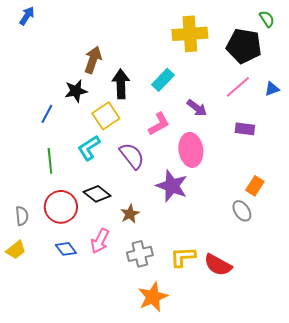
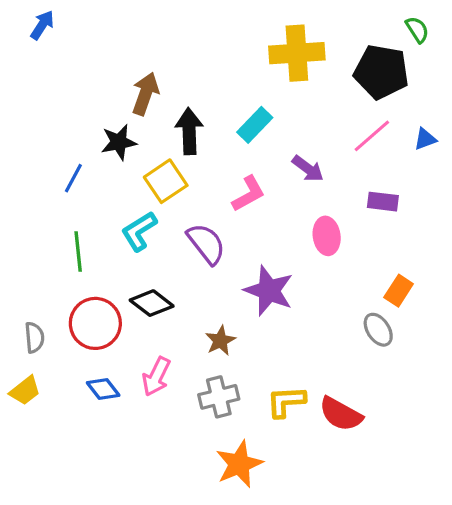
pink ellipse: (191, 150) -> (327, 236), moved, size x0.7
brown star: (130, 214) -> (220, 341), moved

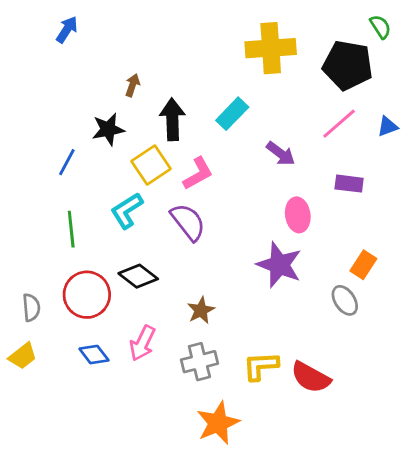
blue arrow: (42, 25) -> (67, 30), moved
brown arrow: (145, 94) -> (132, 85), size x0.6
pink L-shape: (248, 194) -> (198, 174), moved
purple star: (269, 291) -> (279, 265), moved

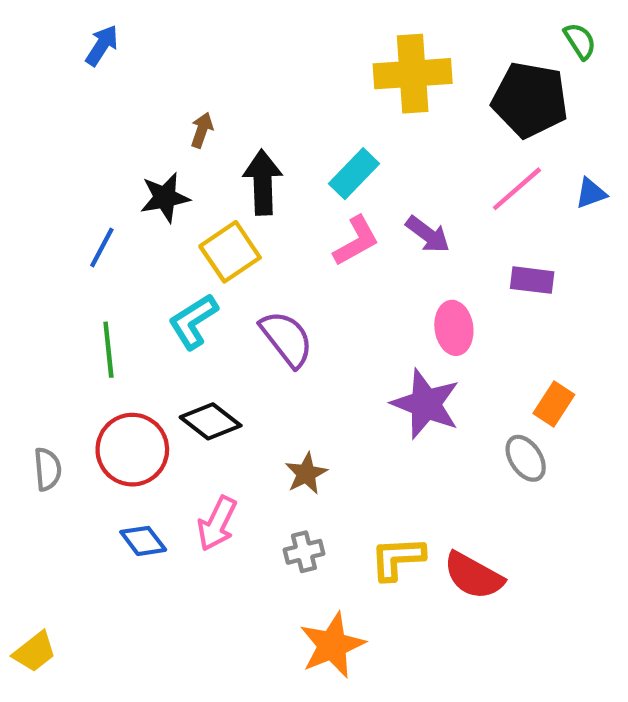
pink L-shape: (198, 174) -> (356, 241), moved
yellow trapezoid: (23, 356) -> (35, 652), moved
gray cross: (199, 362) -> (304, 552), size x0.7

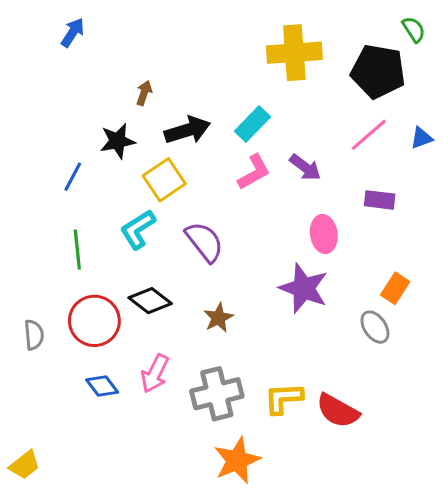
black arrow: (263, 182) -> (187, 130), turned 75
brown star: (306, 474) -> (218, 318), moved
gray cross: (304, 552) -> (217, 394), size x1.8

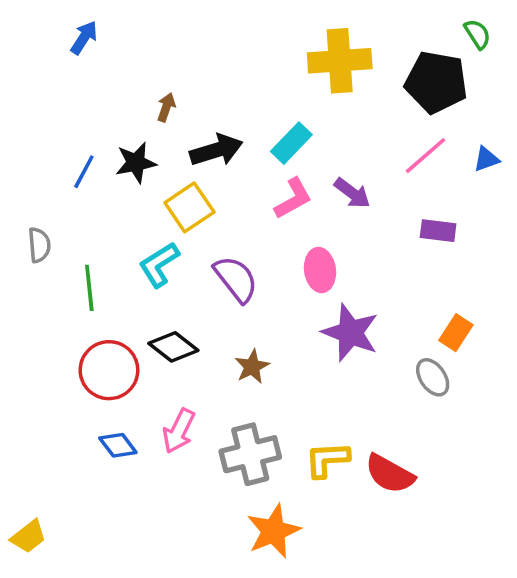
blue line: (73, 177) -> (84, 172), moved
pink ellipse: (324, 234) -> (320, 270), moved
gray semicircle: (34, 335) -> (39, 245), moved

